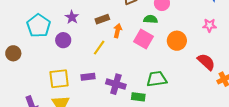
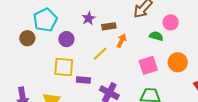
purple star: (72, 17) -> (89, 18), moved
pink square: (144, 39) -> (148, 65), moved, turned 30
brown circle: (13, 53) -> (27, 38), moved
yellow square: (59, 79) -> (64, 67), moved

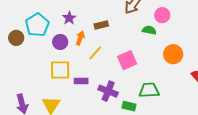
purple star: (89, 18) -> (69, 18), moved
brown circle: (27, 38) -> (16, 38), moved
orange arrow: (122, 41) -> (80, 38), moved
pink square: (148, 65) -> (127, 60), moved

